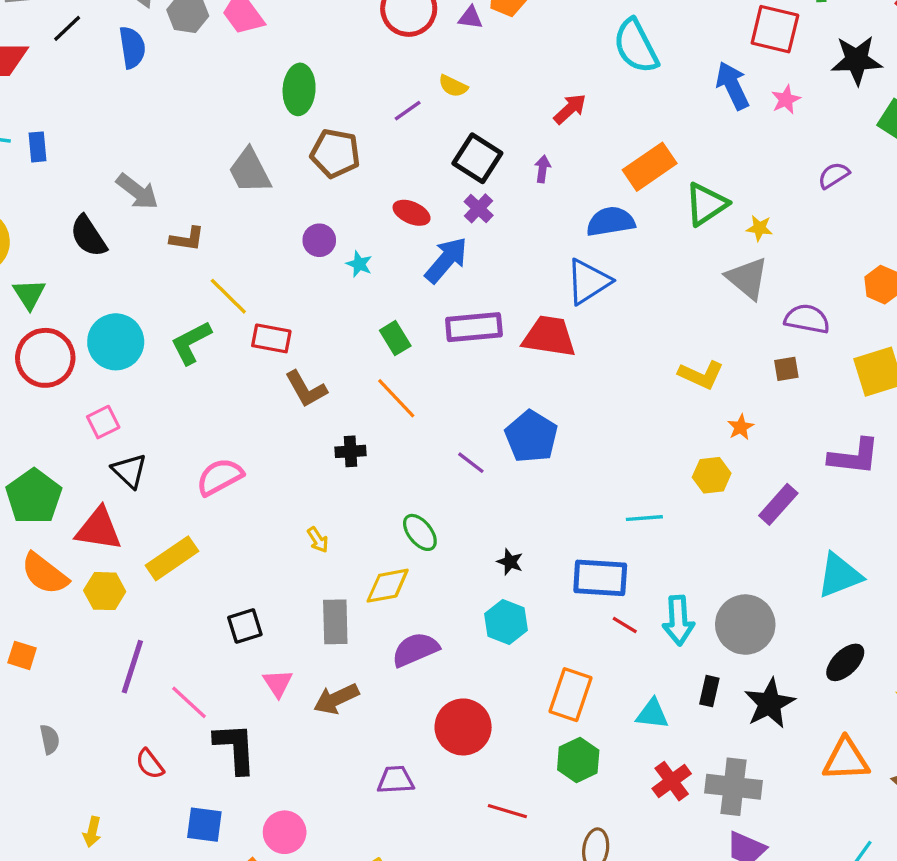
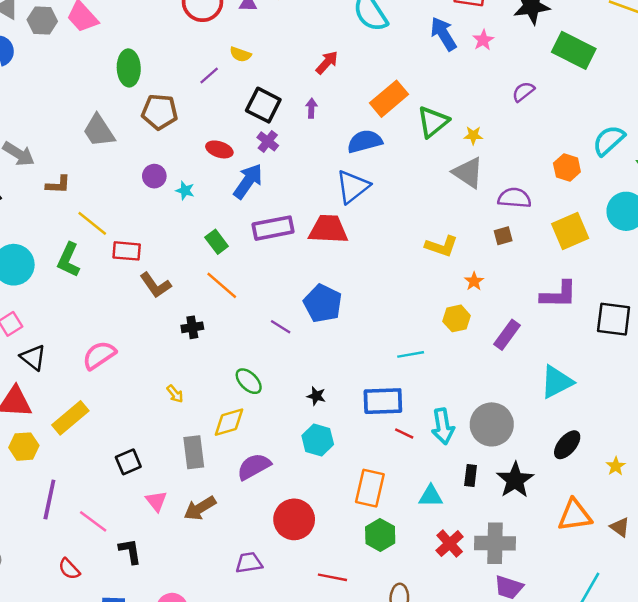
green L-shape: (191, 343) -> (69, 260), turned -32
black L-shape: (235, 748) -> (130, 551), size x0.7

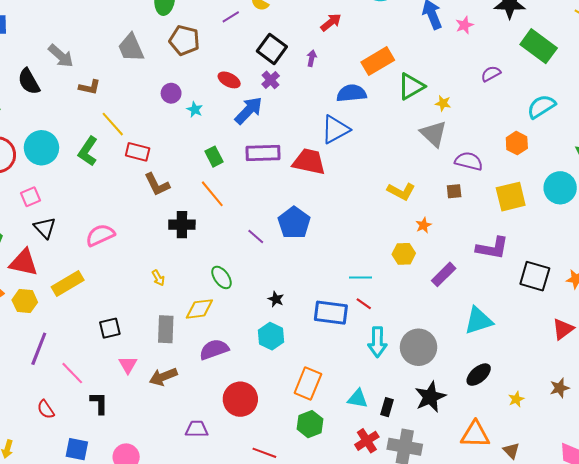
cyan semicircle: (609, 140) -> (541, 107), moved
black cross: (192, 327) -> (182, 225), size x1.4
red line: (404, 434) -> (364, 304), moved
black rectangle: (471, 475) -> (387, 407), moved

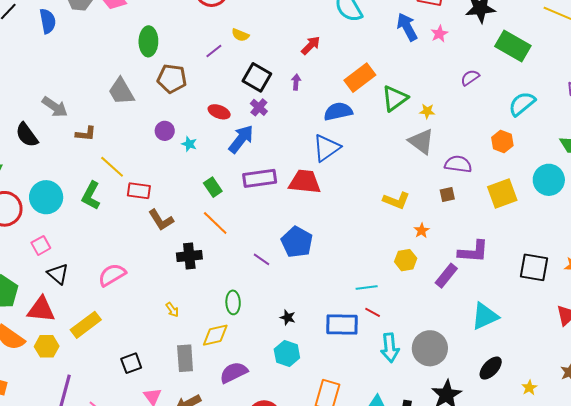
purple L-shape: (492, 248) -> (473, 252), moved
green ellipse: (222, 277) -> (233, 302), turned 40

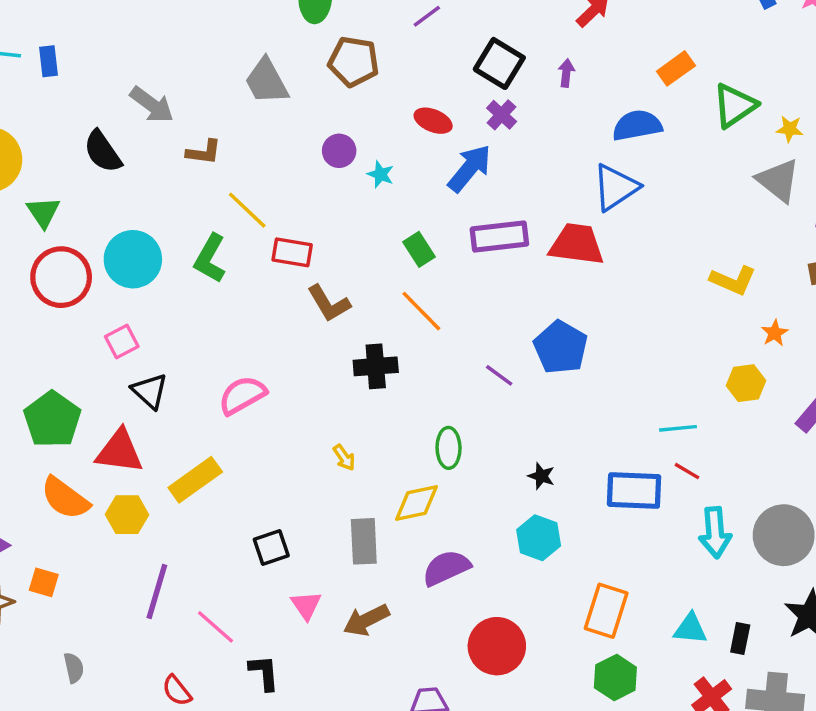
orange rectangle: (360, 78) -> (676, 68), size x0.7

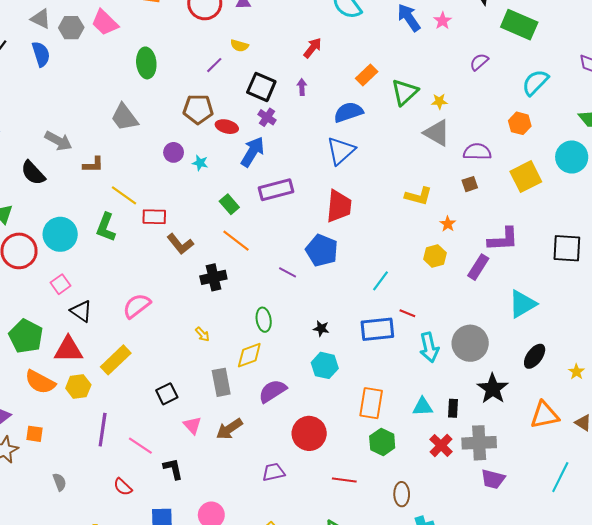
brown pentagon: (354, 62) -> (198, 109), moved
red trapezoid: (577, 244) -> (339, 206), moved, turned 96
cyan line: (678, 428) -> (380, 281), moved, turned -40

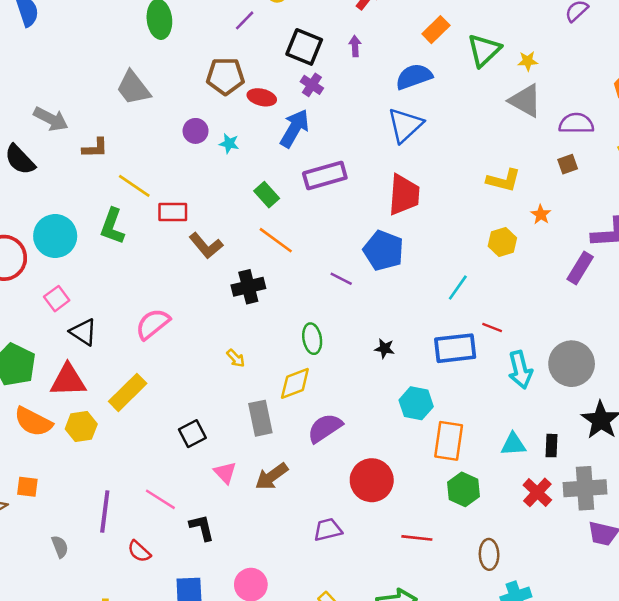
yellow hexagon: (435, 256) -> (502, 242), moved
cyan hexagon: (325, 365) -> (416, 403), moved
purple line: (103, 430) -> (105, 511), moved

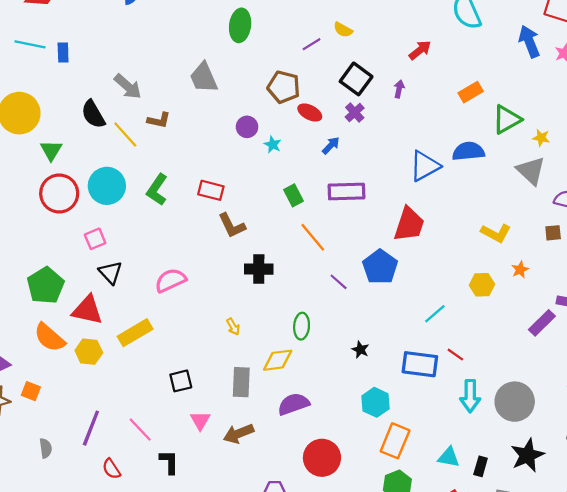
blue semicircle: (414, 77) -> (468, 151), moved
blue arrow: (295, 128) -> (331, 145), size x0.6
yellow line: (134, 186) -> (125, 135), moved
orange line: (276, 240) -> (313, 237), moved

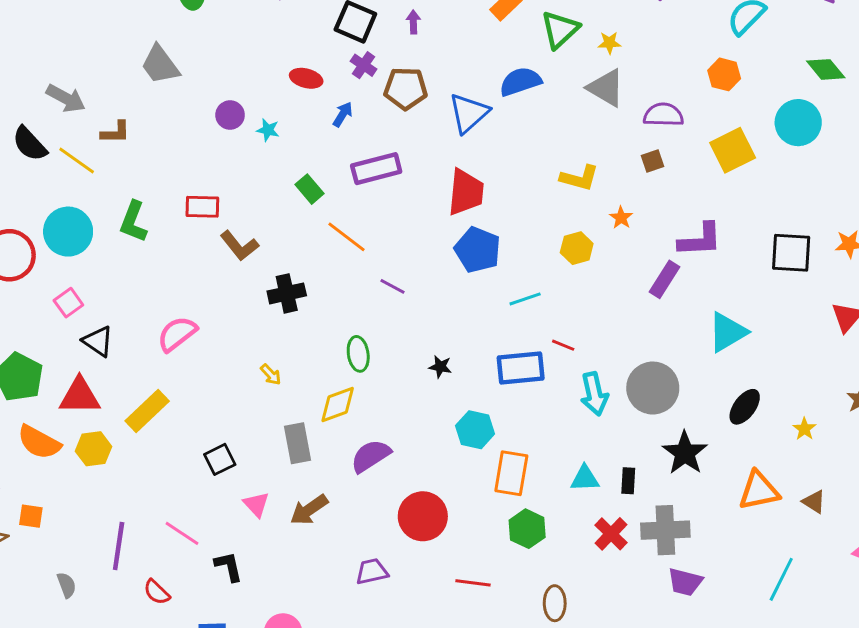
brown pentagon: (284, 87) -> (406, 88), moved
blue pentagon: (380, 267) -> (478, 250), moved
cyan line: (435, 314) -> (525, 299), turned 35

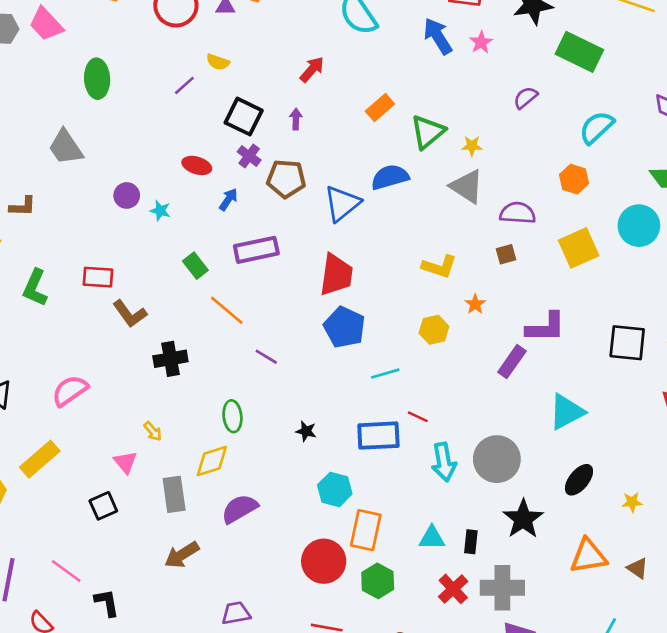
yellow star: (804, 429) -> (632, 502), turned 30
pink triangle: (256, 504) -> (125, 462), moved
red circle: (423, 516) -> (324, 561), moved

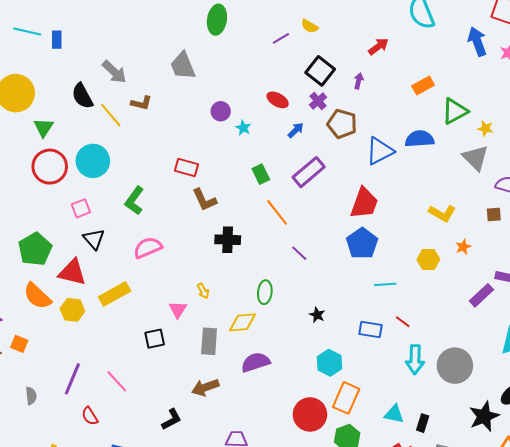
purple rectangle: (256, 250) -> (309, 172), turned -40
green L-shape: (35, 288) -> (134, 201), moved
blue rectangle: (378, 436) -> (370, 329), size x0.7
black star: (523, 519) -> (484, 416), moved
black L-shape: (107, 603) -> (172, 419), moved, turned 60

